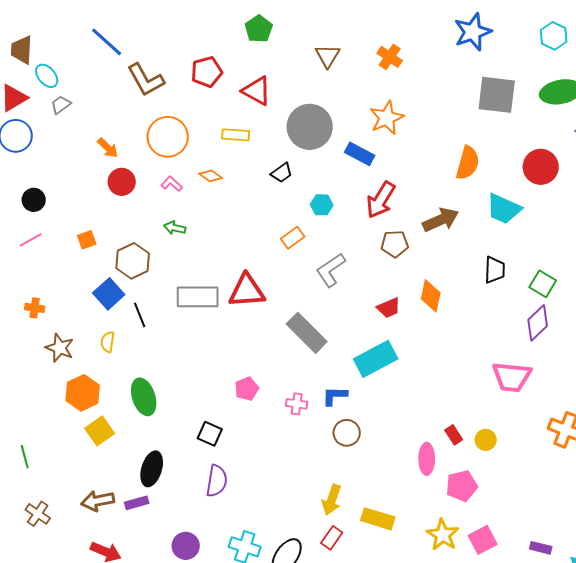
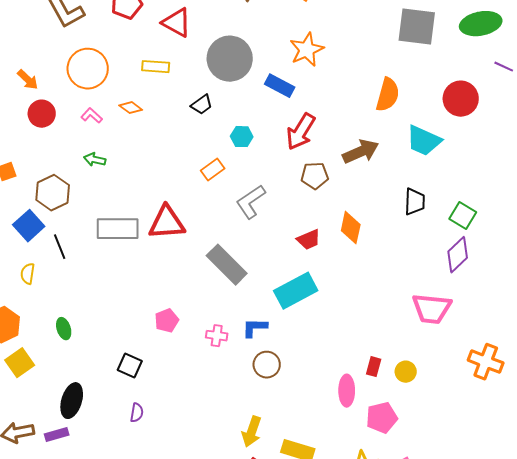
green ellipse: (144, 397) -> (64, 329), size x0.6
red rectangle: (454, 435) -> (374, 367), turned 48
purple semicircle: (217, 481) -> (137, 413), size x0.6

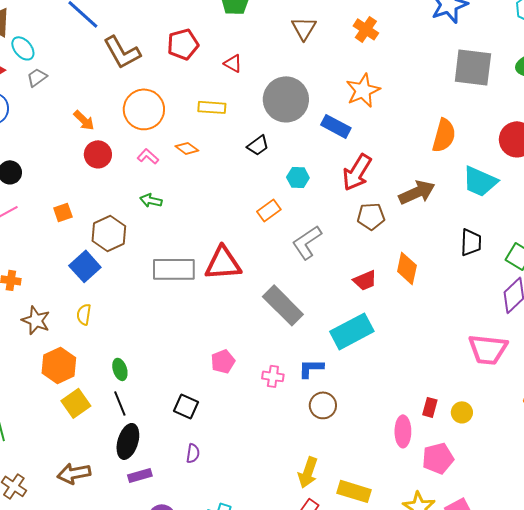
red triangle: (177, 23) -> (233, 63), size x0.6
black line: (60, 247) -> (120, 403), moved
purple rectangle: (57, 435) -> (140, 475), moved

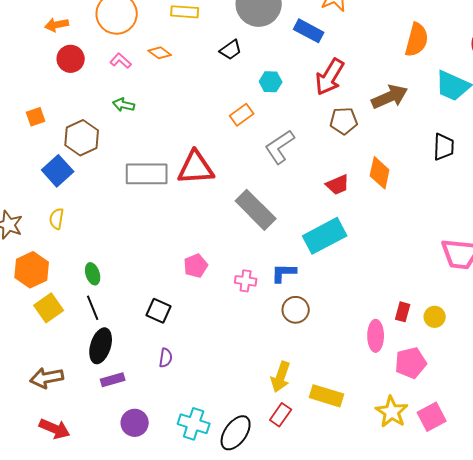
orange arrow: (84, 120) -> (57, 25), turned 125

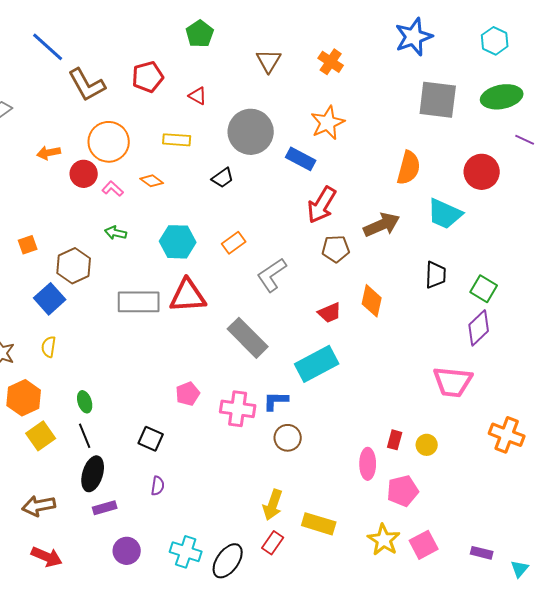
red circle: (71, 59) -> (84, 174), moved
cyan hexagon: (271, 82) -> (178, 242), moved, size x1.6
pink cross: (246, 281) -> (238, 409), size x1.6

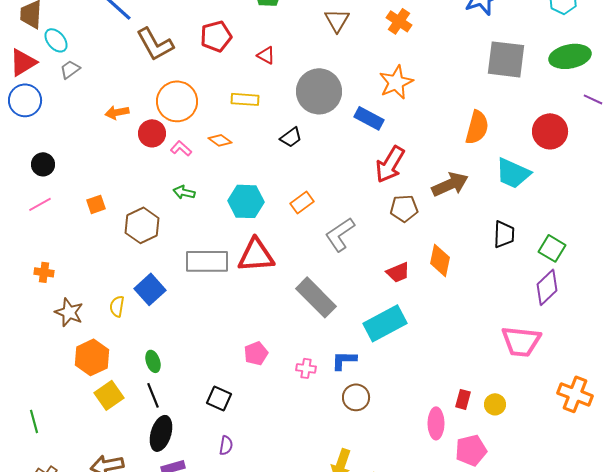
blue square: (50, 299) -> (150, 289), moved
pink cross: (238, 409) -> (306, 368), size x0.6

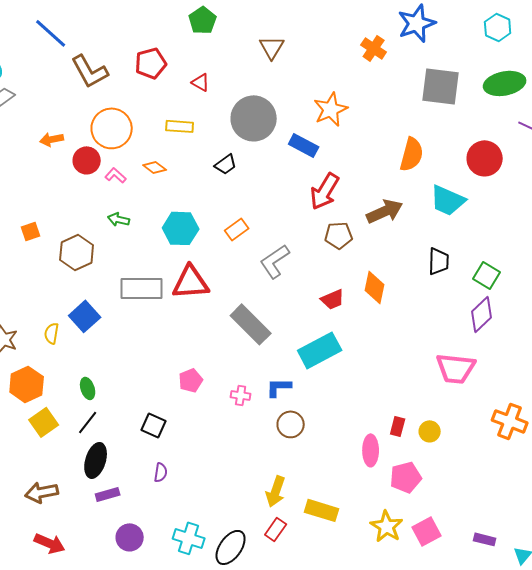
orange cross: (399, 21) -> (374, 48), moved
black line: (153, 395) -> (88, 422), turned 60

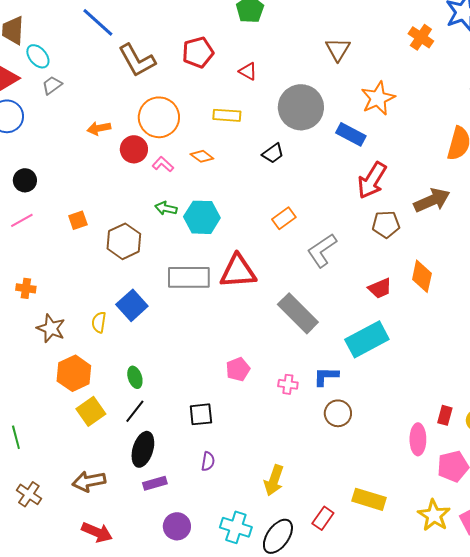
brown triangle: (272, 47) -> (338, 49), moved
cyan hexagon: (181, 228) -> (202, 217), moved
black square: (154, 425) -> (201, 414), turned -30
yellow arrow: (276, 491) -> (274, 480), moved

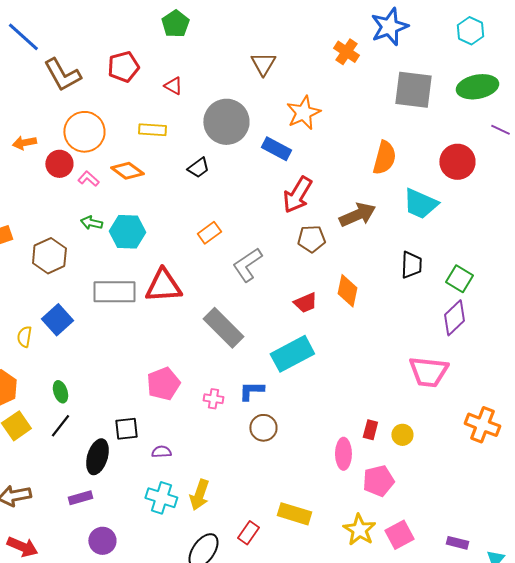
orange diamond: (202, 156) -> (127, 171), size x1.4
pink pentagon: (238, 369) -> (163, 384), size x1.4
black ellipse: (143, 449) -> (97, 457), moved
purple semicircle: (208, 461) -> (161, 452), moved, turned -102
cyan cross: (236, 527) -> (161, 498), moved

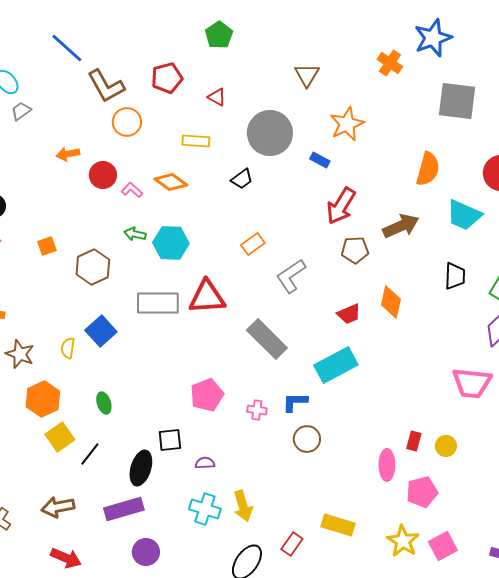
orange circle: (84, 132) -> (127, 122), moved, size x0.7
blue rectangle: (276, 149) -> (320, 160), size x0.7
black line: (60, 426) -> (90, 454), moved
yellow arrow: (199, 495) -> (243, 506), turned -36
purple rectangle: (80, 498) -> (124, 509), size x1.6

